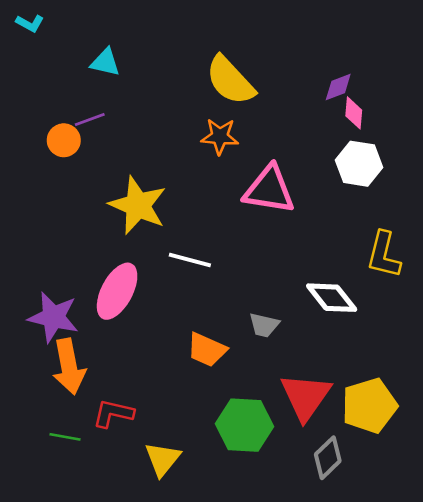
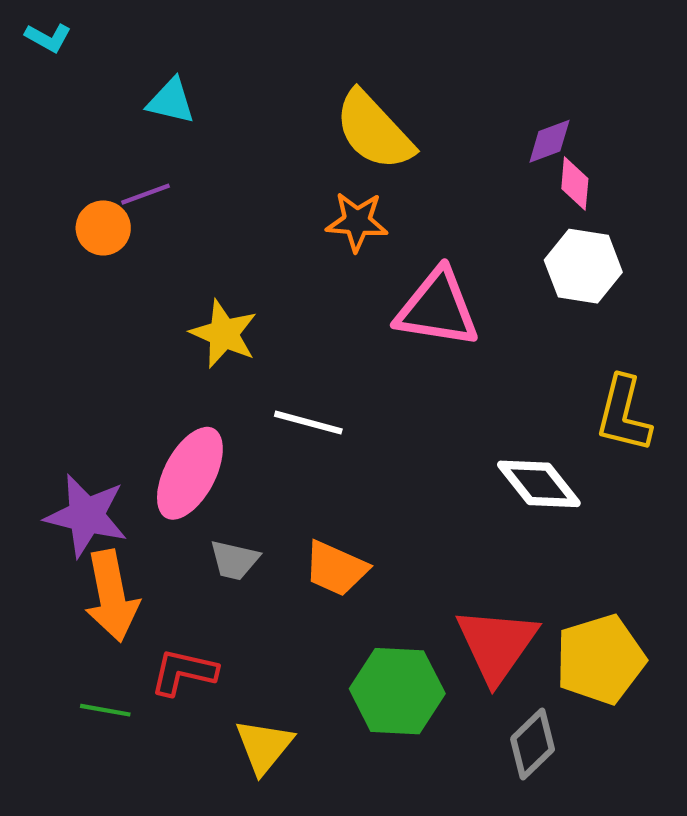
yellow star: (138, 205) -> (224, 334), size x0.7
gray trapezoid: (264, 325) -> (234, 560), moved

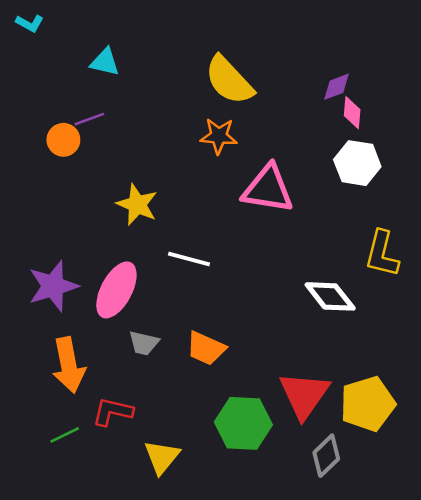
purple star: (86, 516) -> (53, 286), moved, turned -30
green line: (105, 710) -> (65, 435), turned -36

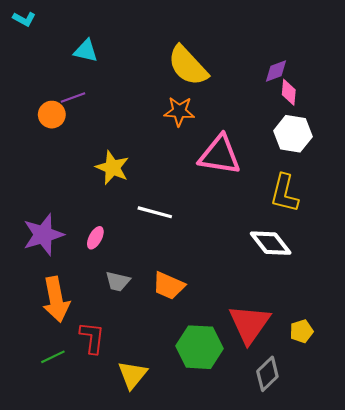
yellow L-shape: (382, 254) -> (284, 193), moved
pink ellipse: (116, 290) -> (95, 238), size x0.5
yellow pentagon: (368, 404) -> (301, 331), size x0.5
red L-shape: (113, 412) -> (92, 338), turned 84

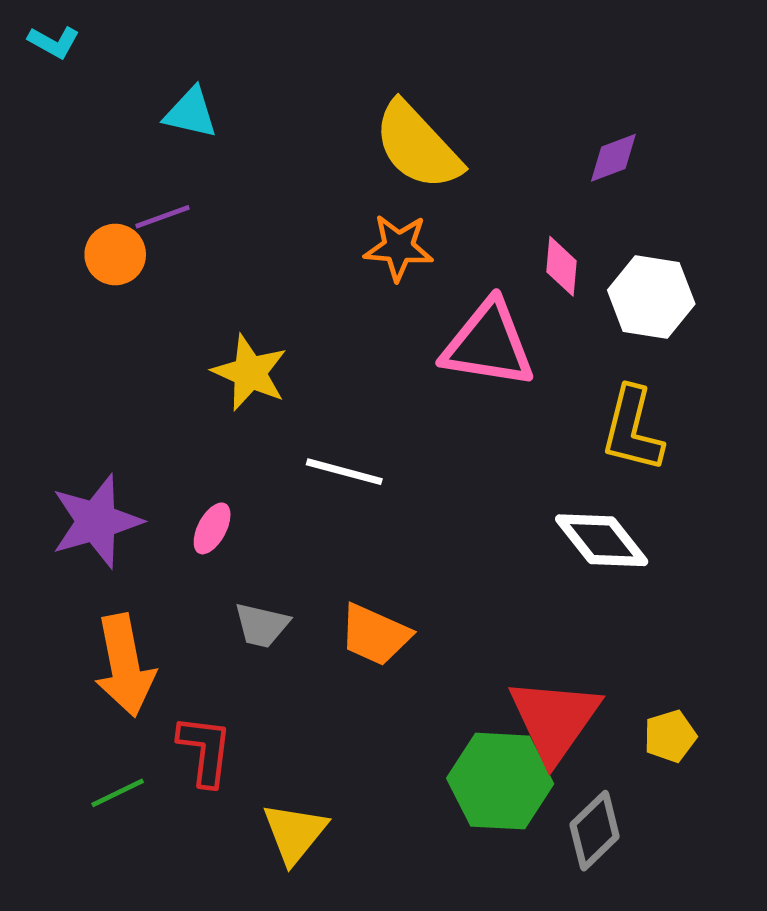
pink diamond: (289, 92) -> (561, 266), moved
green hexagon: (199, 347) -> (500, 781), moved

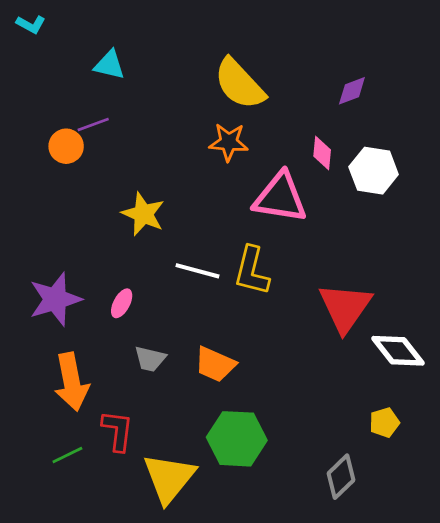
yellow L-shape: (632, 429) -> (252, 271), moved
white diamond: (602, 540) -> (398, 351), moved
red triangle: (554, 720) -> (345, 307), moved
green hexagon: (500, 781) -> (237, 439), moved
yellow triangle: (295, 833) -> (169, 478), size x1.4

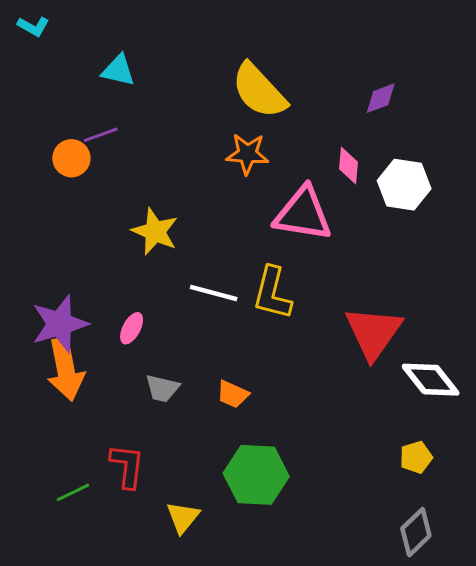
orange trapezoid: (215, 364) -> (233, 394), size x0.7
orange arrow: (72, 382) -> (66, 369), moved
gray diamond: (341, 477) -> (416, 532), moved
yellow triangle: (169, 478) -> (183, 517), size x0.6

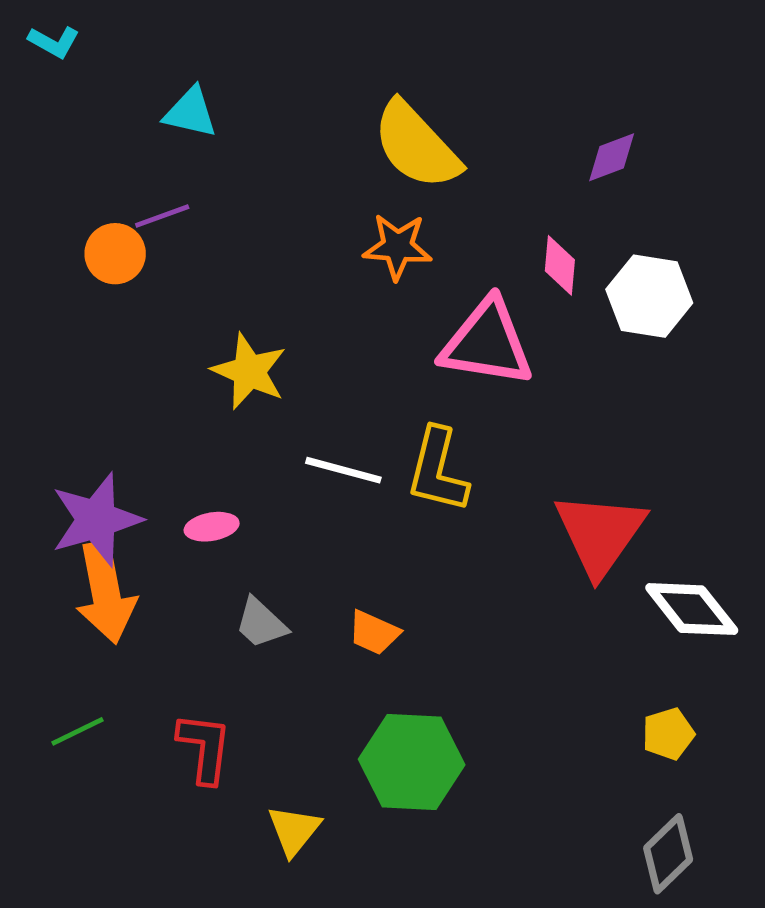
pink ellipse: (132, 328) -> (212, 527), turned 52
gray trapezoid: (162, 388) -> (261, 623), turned 30
green line: (73, 492) -> (77, 731), moved

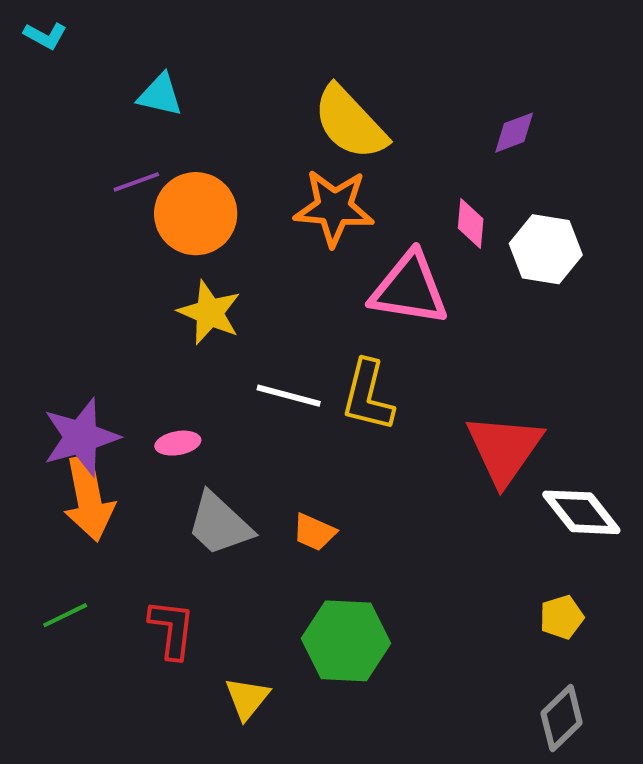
orange star: (398, 247) -> (334, 208), size x1.4
orange circle: (115, 254) -> (196, 214), moved, size x1.6
gray trapezoid: (261, 623) -> (219, 524), size x1.5

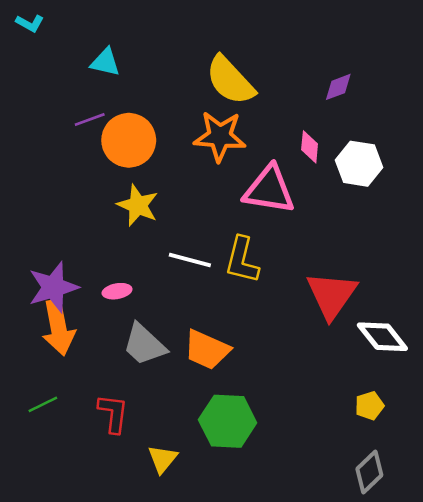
orange trapezoid: (314, 532) -> (207, 350), size x1.6

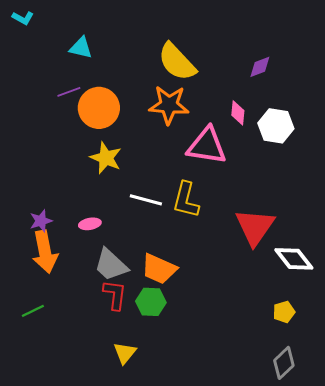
purple star: (53, 287) -> (41, 221), size x0.6
red L-shape: (113, 413) -> (115, 295), moved
green hexagon: (228, 421) -> (151, 302), moved, size x0.7

